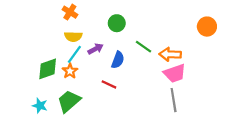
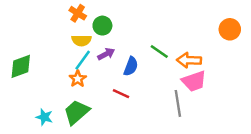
green circle: (117, 23) -> (102, 26), moved
green diamond: (48, 69) -> (21, 66), moved
gray line: (174, 100) -> (178, 103), moved

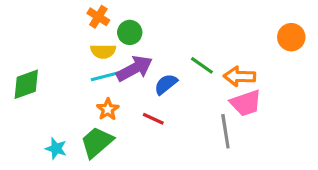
purple arrow: (106, 54) -> (134, 69), size x1.6
cyan line: (83, 60) -> (105, 76), turned 40
blue semicircle: (131, 66) -> (166, 84), turned -150
orange star: (78, 79) -> (108, 109), moved

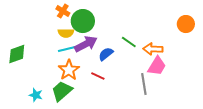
green circle: (130, 32) -> (83, 21), size x1.5
pink trapezoid: (246, 103) -> (157, 66), turned -40
orange star: (108, 109) -> (69, 70), size x1.5

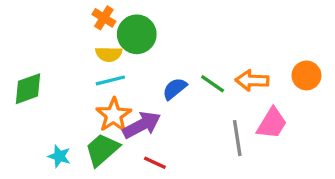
orange circle: (186, 24) -> (306, 75), moved
green line: (129, 42) -> (213, 84), moved
purple arrow: (86, 44) -> (142, 125), moved
pink trapezoid: (157, 66) -> (272, 123), moved
red line: (98, 76) -> (155, 163), moved

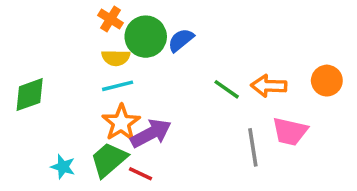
blue semicircle: (175, 89) -> (181, 40), moved
pink trapezoid: (272, 123) -> (290, 132), turned 72
red line: (155, 163) -> (140, 174), moved

